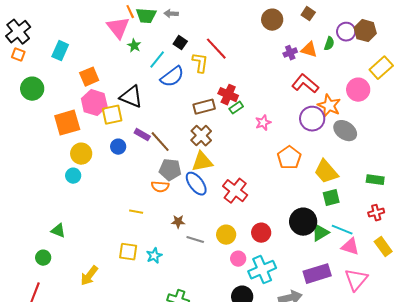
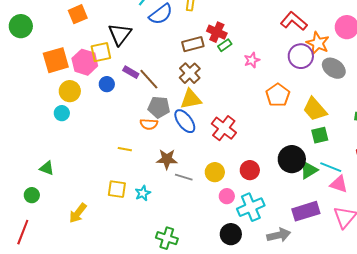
black triangle: (131, 97) -> (120, 34), turned 45
pink hexagon: (94, 103) -> (85, 62), moved
brown star: (178, 222) -> (167, 159), size x1.5

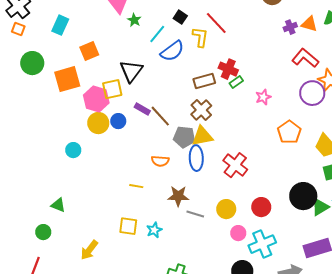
orange square: (56, 60) -> (67, 79), moved
yellow circle: (70, 91) -> (98, 123), moved
gray pentagon: (159, 107) -> (184, 137), moved
blue ellipse: (185, 121) -> (196, 158), turned 35

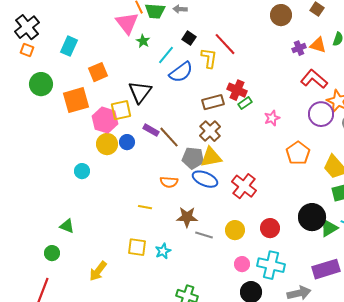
blue ellipse: (196, 158) -> (205, 179), turned -65
pink circle: (238, 233) -> (242, 264), moved
cyan cross: (262, 244) -> (271, 265), turned 36

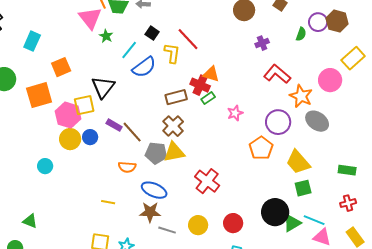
orange triangle: (318, 45) -> (211, 74), moved
purple circle: (321, 114) -> (278, 122), moved
blue ellipse: (205, 179) -> (154, 190), moved
orange semicircle: (169, 182) -> (127, 167), moved

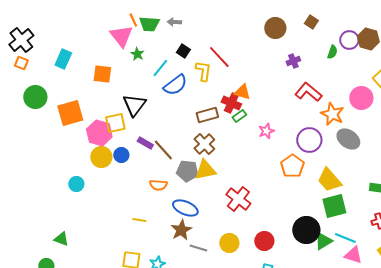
orange square: (61, 67) -> (102, 74), moved, turned 30
green square: (303, 188) -> (334, 206), size x1.4
brown star: (150, 212) -> (181, 230), turned -30

